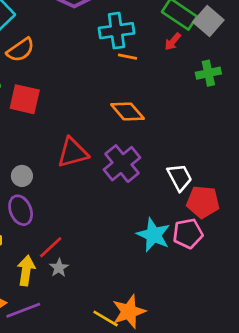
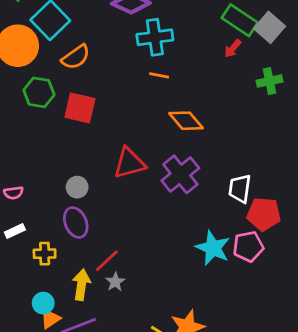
cyan cross: (117, 31) -> (155, 37), moved
orange line: (127, 57) -> (159, 75), moved
white trapezoid: (180, 177) -> (240, 189), turned -144

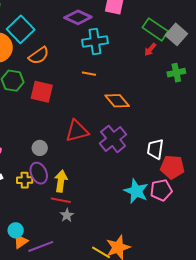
orange line: (159, 75) -> (89, 74), moved
yellow cross: (45, 254) -> (25, 180), moved
red line: (107, 261) -> (61, 200), turned 54
yellow arrow: (81, 285) -> (61, 181), moved

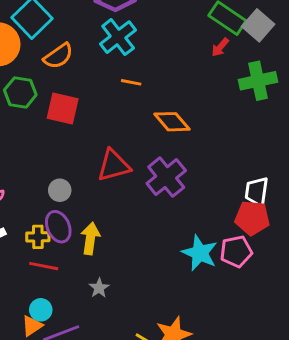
cyan cross: (95, 41) -> (118, 37), moved, turned -30
green cross: (176, 73) -> (258, 81), size x1.4
white trapezoid: (155, 149) -> (257, 192), moved
red line: (61, 200) -> (44, 266), moved
cyan circle: (16, 230) -> (41, 310), moved

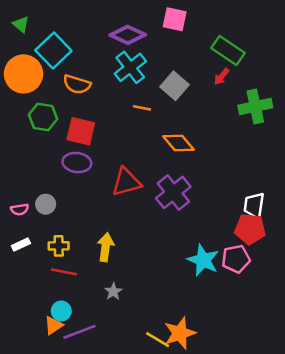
gray square: (258, 25) -> (175, 86), moved
orange semicircle: (58, 56) -> (77, 84), turned 52
gray circle: (60, 190) -> (46, 204), moved
purple ellipse: (58, 227) -> (77, 163), moved, turned -60

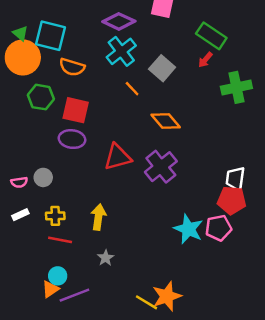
green triangle: (21, 24) -> (20, 33), moved
cyan square: (53, 51) -> (50, 36), turned -32
orange line: (142, 108) -> (132, 89), turned 35

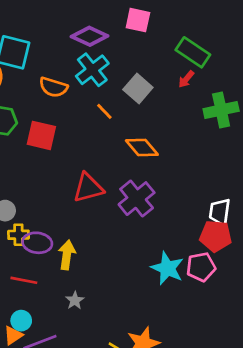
orange semicircle: (72, 67) -> (53, 87), moved
purple ellipse: (72, 139) -> (37, 243), moved
yellow cross: (55, 216) -> (19, 235), moved

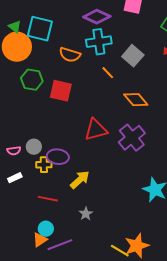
cyan cross: (92, 70) -> (99, 42), turned 30
purple ellipse: (37, 243) -> (58, 157), moved
yellow arrow: (67, 255) -> (80, 180), turned 40

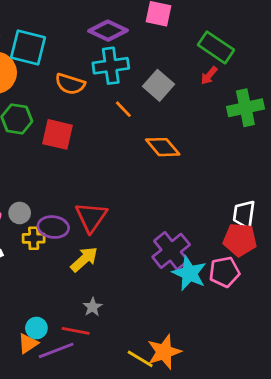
red triangle: (96, 130) -> (91, 217), moved, turned -40
purple cross: (132, 138) -> (171, 251), moved
red line: (48, 199) -> (76, 331), moved

